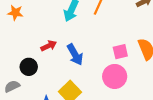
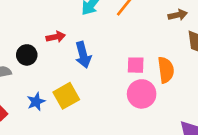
pink circle: (115, 76) -> (142, 94), moved

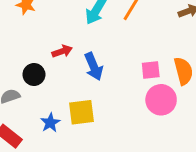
yellow square: (66, 96) -> (81, 112), turned 30

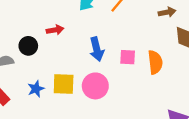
blue arrow: (94, 67) -> (97, 49), moved
pink circle: (161, 100) -> (95, 86), moved

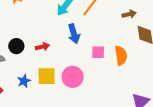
red arrow: (55, 30) -> (42, 47), moved
blue arrow: (97, 49) -> (74, 34), moved

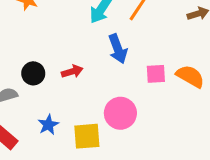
orange semicircle: (121, 56) -> (190, 76), turned -48
yellow square: (47, 76) -> (87, 136), moved

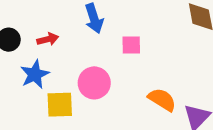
orange semicircle: (190, 76) -> (162, 100), moved
blue star: (48, 125) -> (35, 74), moved, size x1.4

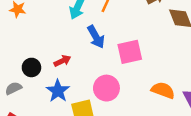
pink square: (131, 45) -> (130, 52), size x1.5

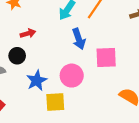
red arrow: (62, 61) -> (28, 33), moved
pink circle: (106, 88) -> (72, 76), moved

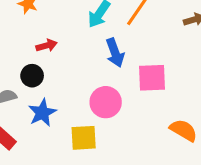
blue star: (37, 81) -> (42, 113), moved

